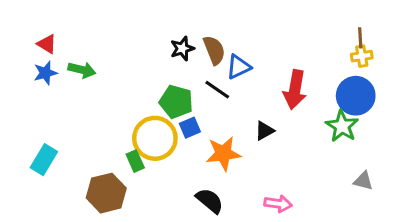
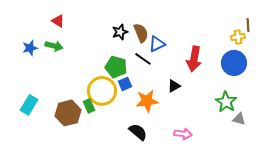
brown line: (360, 38) -> (248, 25), moved
red triangle: (47, 44) -> (58, 21), moved
green star: (342, 126) -> (226, 102), moved
brown hexagon: (106, 193) -> (68, 113), moved

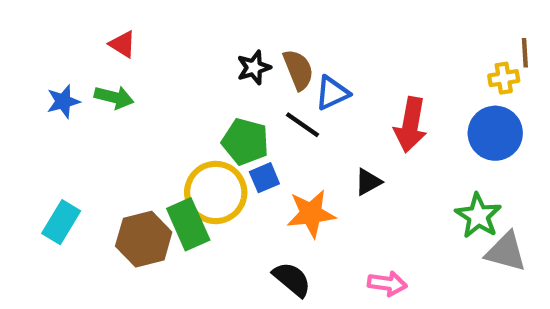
green rectangle: (89, 106) -> (188, 224), size x1.6
gray triangle: (239, 119) -> (506, 252), size x1.5

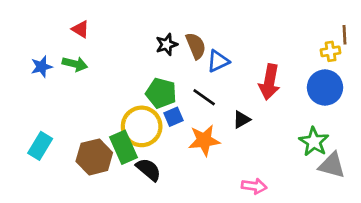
black line: (303, 125) -> (204, 97), moved
black semicircle: (292, 279) -> (149, 169), moved

